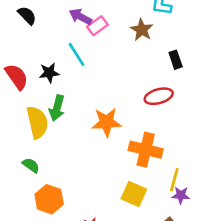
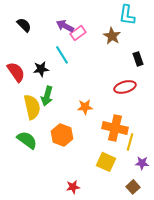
orange star: (106, 122) -> (85, 107), size x0.7
green semicircle: (31, 165) -> (27, 140), size x1.5
yellow line: (174, 180) -> (130, 142), moved
orange hexagon: (49, 199) -> (62, 135), moved

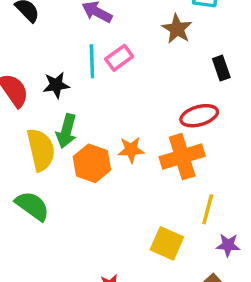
pink rectangle: (78, 33) -> (119, 58), moved
cyan line: (62, 55) -> (92, 61), turned 30
orange cross: (115, 128) -> (182, 157), moved, turned -30
orange hexagon: (62, 135) -> (92, 163), moved

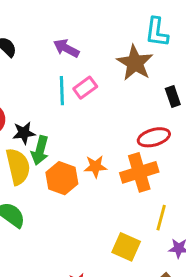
brown star: (177, 29) -> (135, 63), size x1.4
black star: (56, 85) -> (24, 133), moved

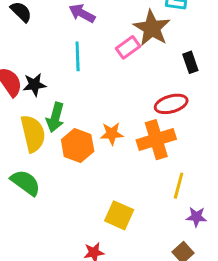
pink rectangle: (85, 88) -> (128, 47), moved
black star: (24, 133) -> (34, 85), moved
yellow square: (126, 247) -> (119, 215), moved

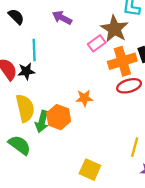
cyan line: (78, 56) -> (34, 50), moved
green arrow: (55, 117) -> (42, 122), moved
orange star: (112, 134) -> (84, 98), moved
orange cross: (156, 140) -> (122, 61), moved

